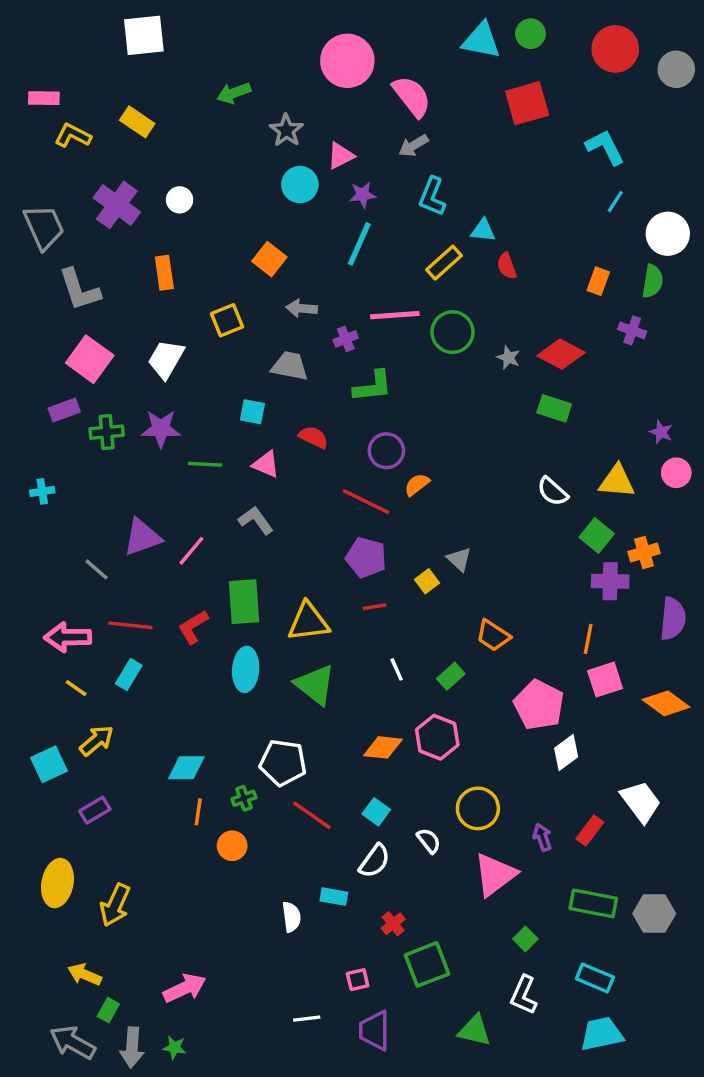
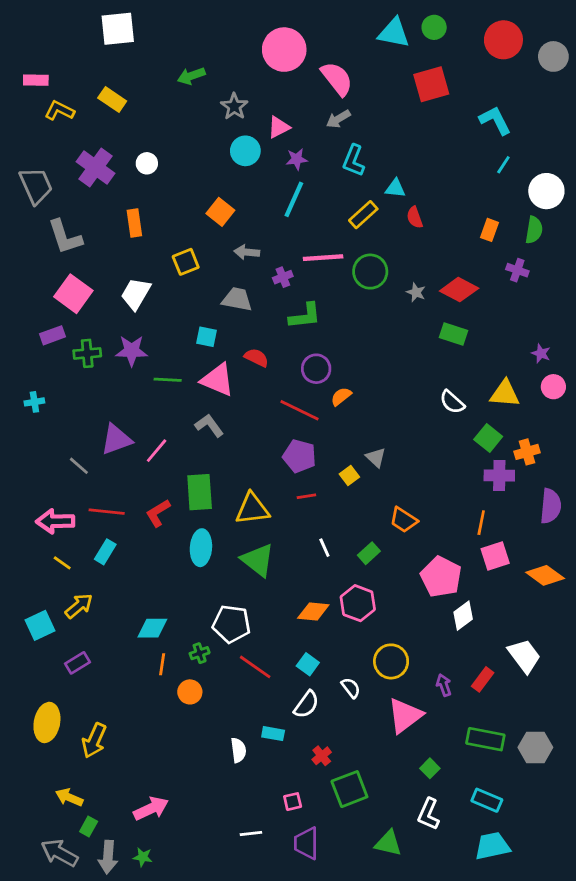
pink triangle: (266, 464) -> (218, 380), size x1.5

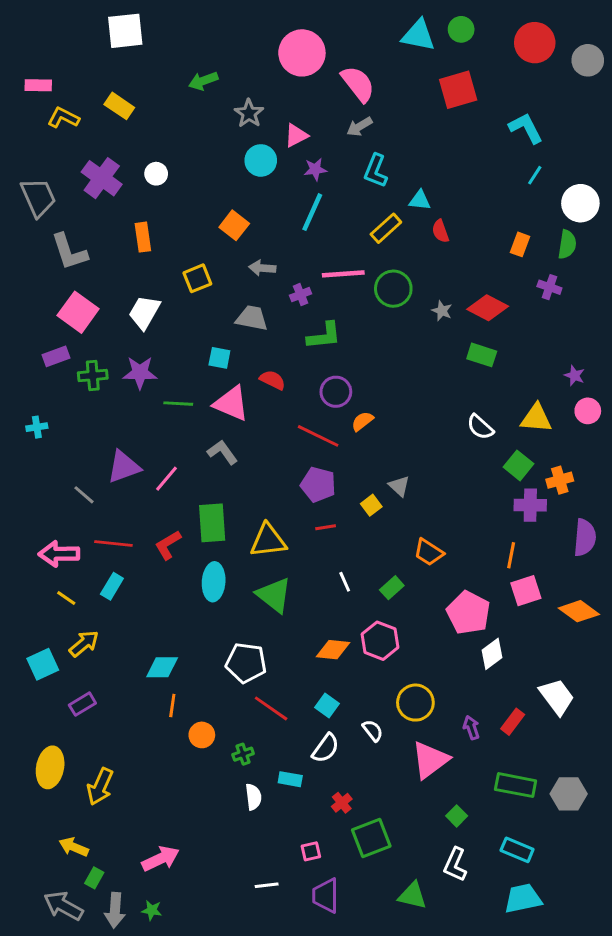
green cross: (200, 653) -> (243, 754), moved

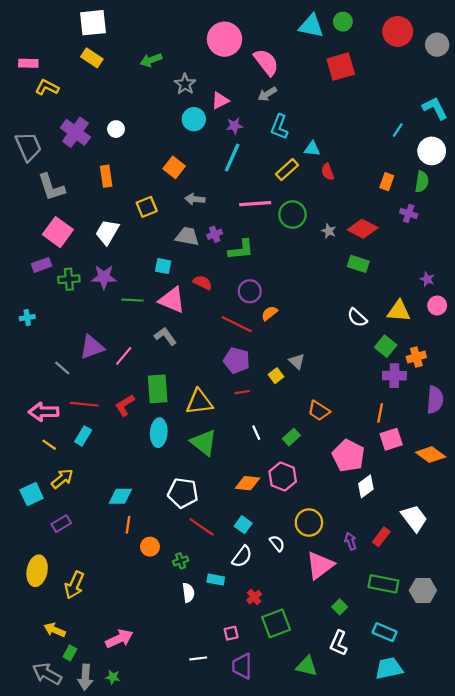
yellow rectangle: (119, 106) -> (92, 58), moved
cyan L-shape: (526, 128) -> (435, 108), moved
purple cross: (301, 295) -> (215, 234), moved

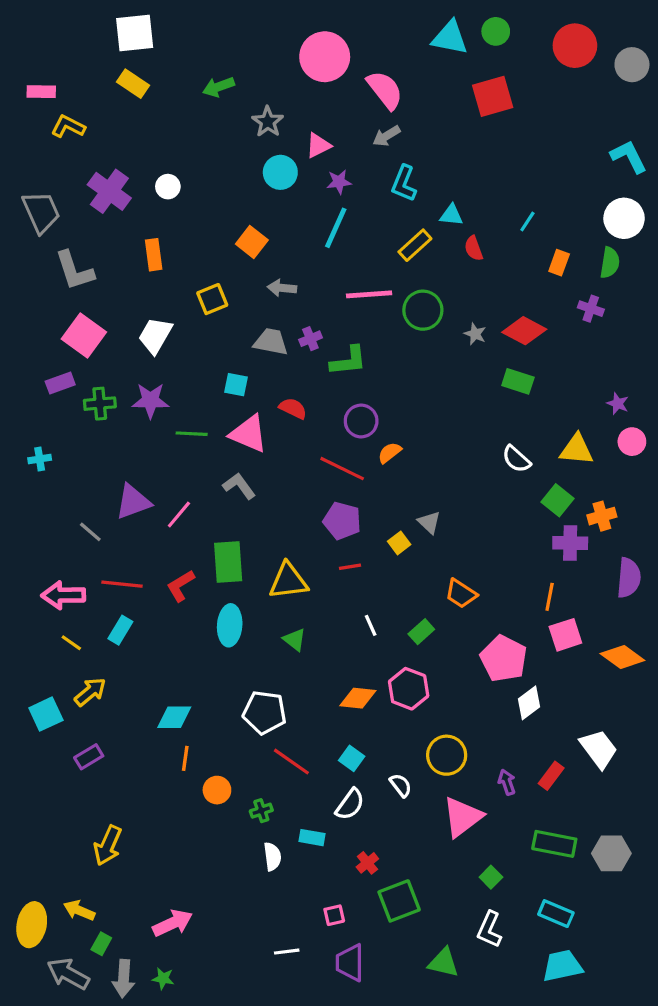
cyan line: (398, 130) -> (527, 221), moved
green triangle: (204, 443) -> (295, 640), size x0.6
yellow ellipse: (37, 571) -> (32, 925), moved

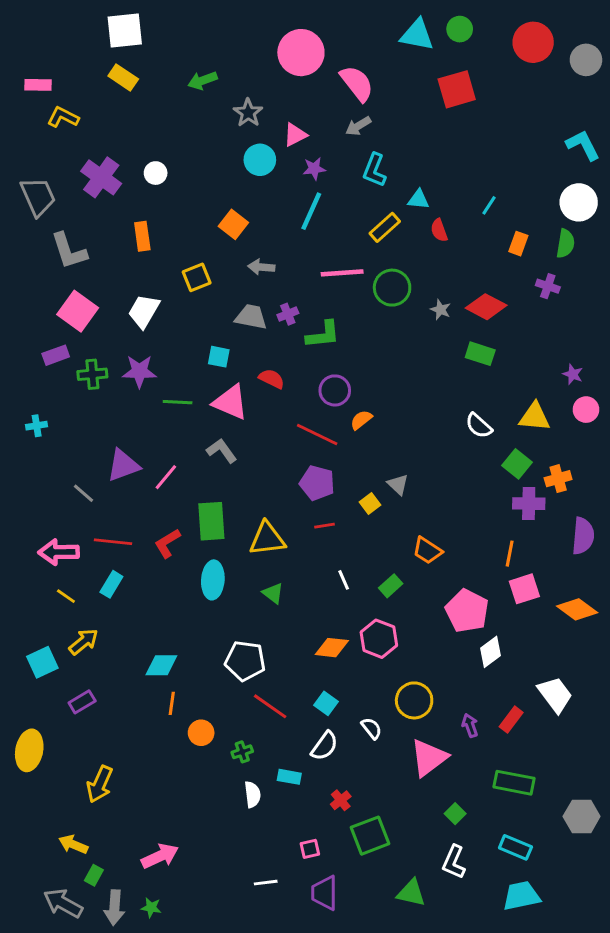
gray hexagon: (611, 853) -> (582, 816), moved
yellow ellipse: (32, 925) -> (29, 750), moved

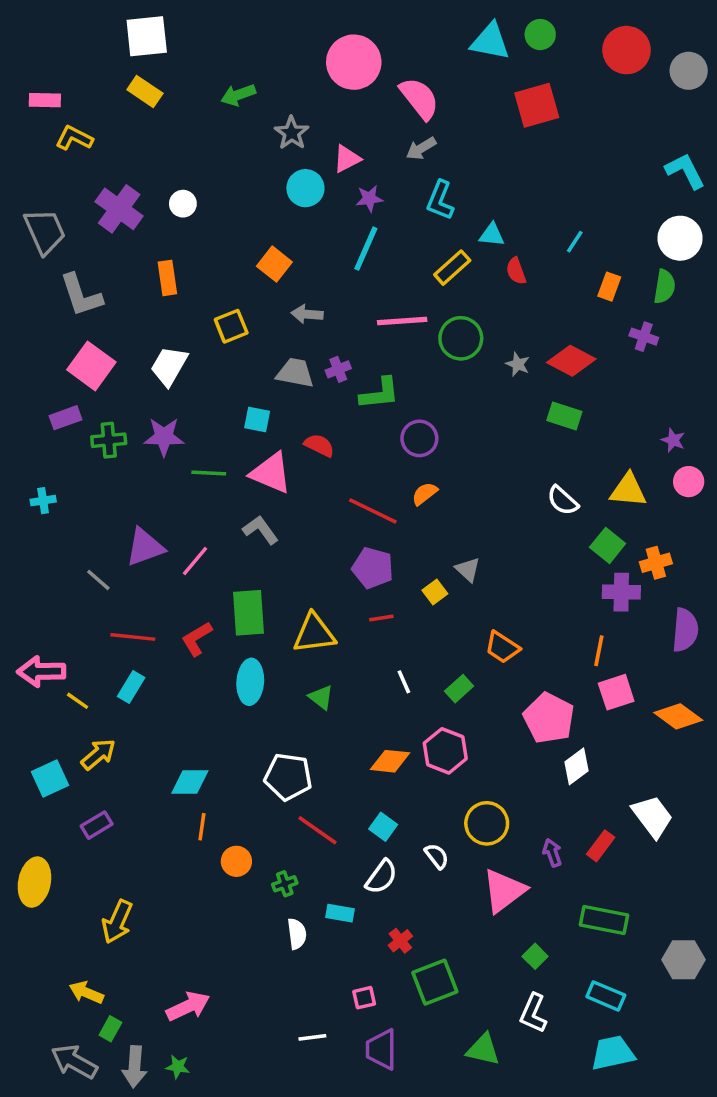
purple circle: (335, 390) -> (419, 438), moved
pink arrow: (59, 552) -> (41, 671), moved

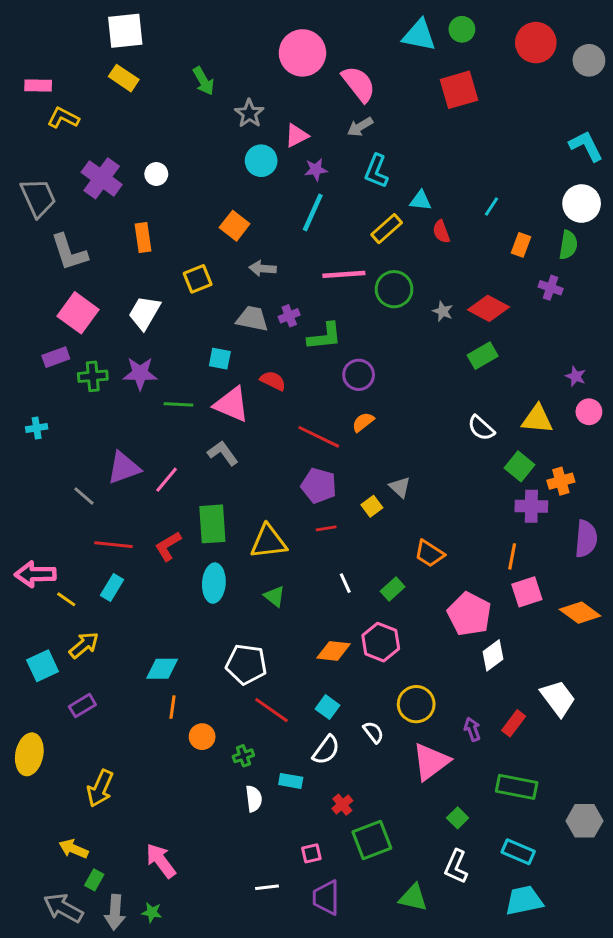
green arrow: (238, 95) -> (204, 81), turned -100
green rectangle: (564, 416) -> (483, 356), turned -48
pink arrow: (188, 1006) -> (161, 861), turned -102

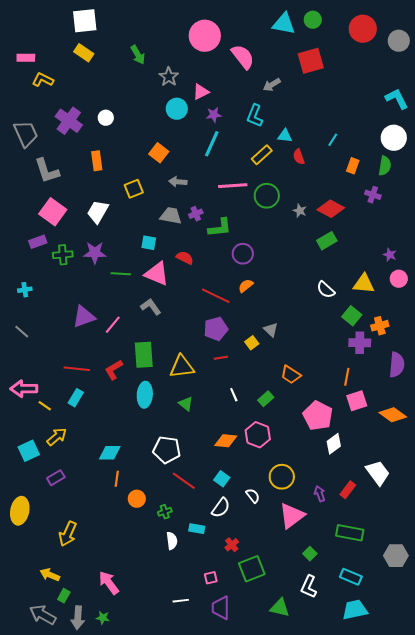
gray arrow: (360, 127) -> (272, 85), moved
purple pentagon: (319, 486) -> (216, 329), turned -30
gray line: (84, 496) -> (22, 332), moved

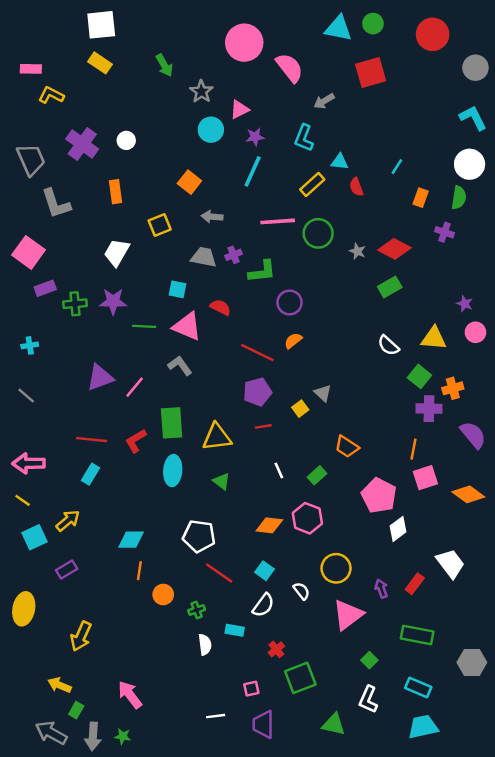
gray circle: (399, 41) -> (475, 68), moved
pink square: (53, 212) -> (29, 252), moved
purple semicircle: (397, 365) -> (473, 435), turned -45
yellow line: (45, 406) -> (23, 500), moved

